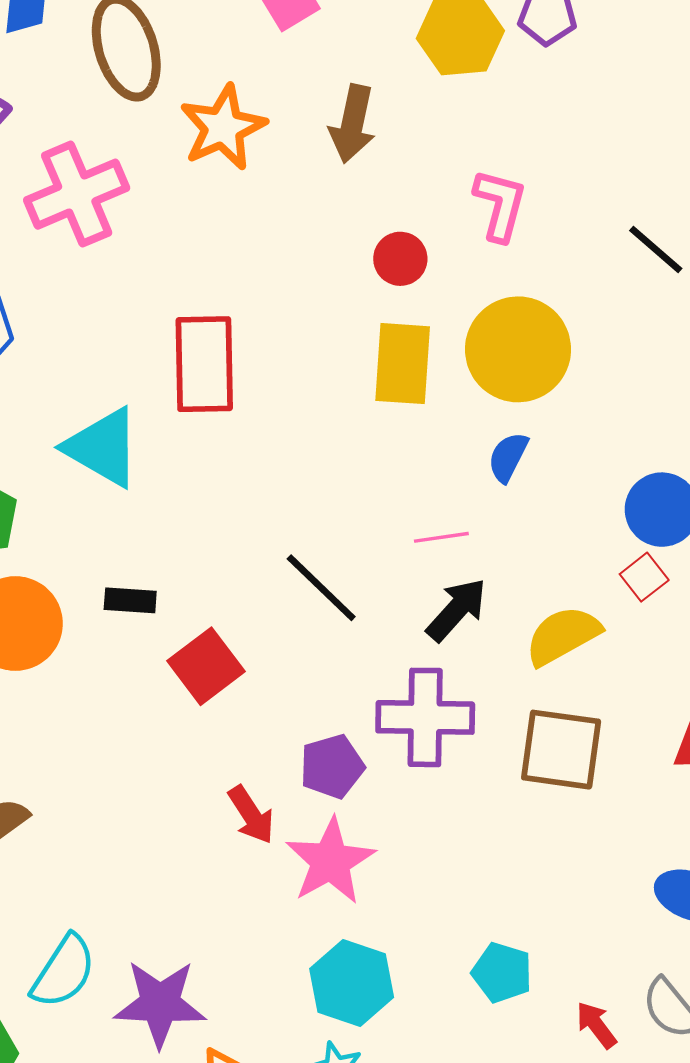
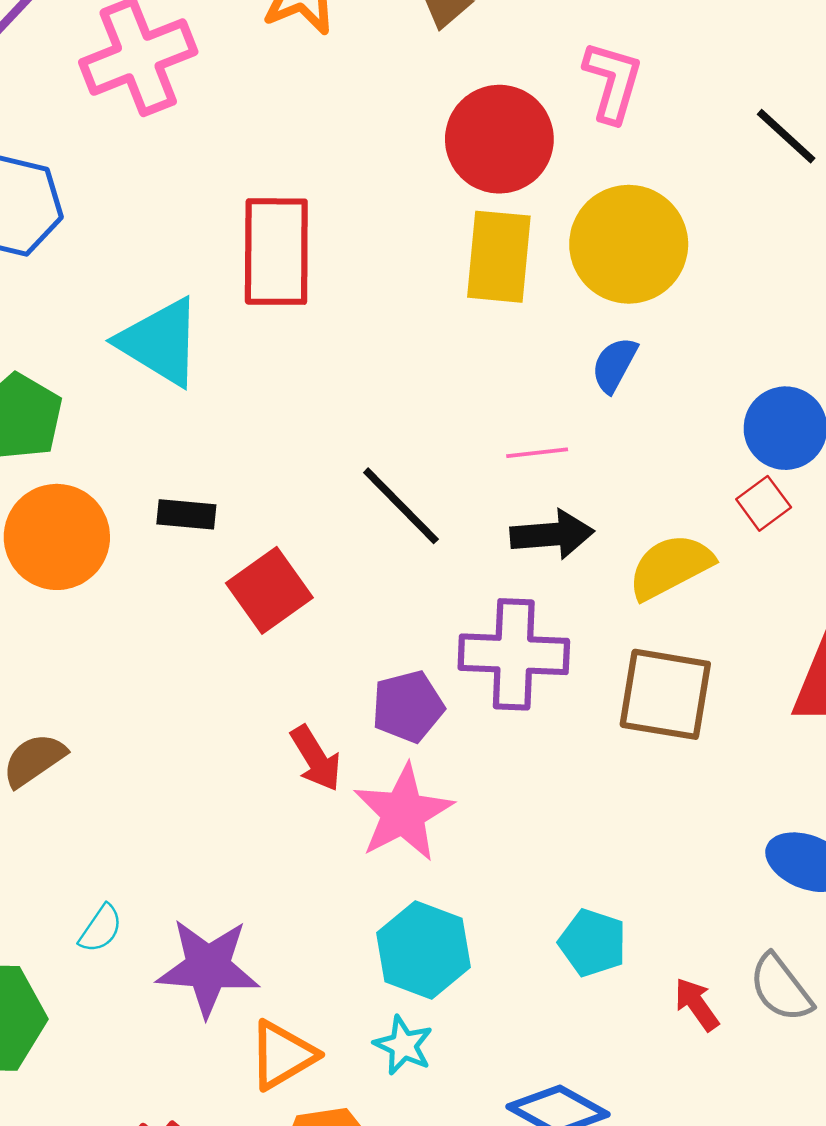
red circle: (400, 259) -> (499, 139), size x1.8
black arrow: (457, 610) -> (552, 534), turned 42
cyan semicircle: (64, 972) -> (101, 929), size x0.6

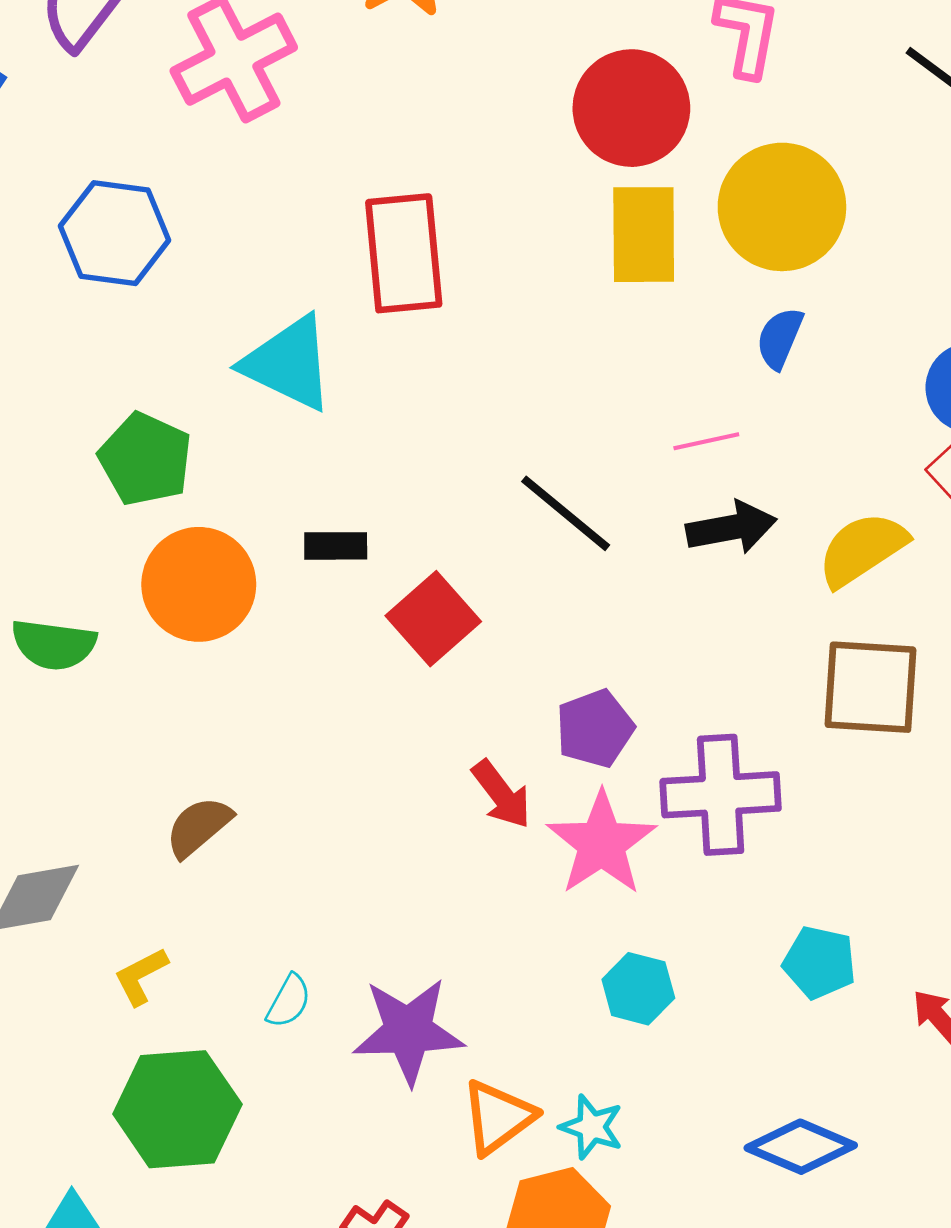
purple cross: (514, 654) -> (721, 795), moved
cyan hexagon: (423, 950) -> (638, 989), size x0.7
cyan star: (403, 1045) -> (592, 1127), moved

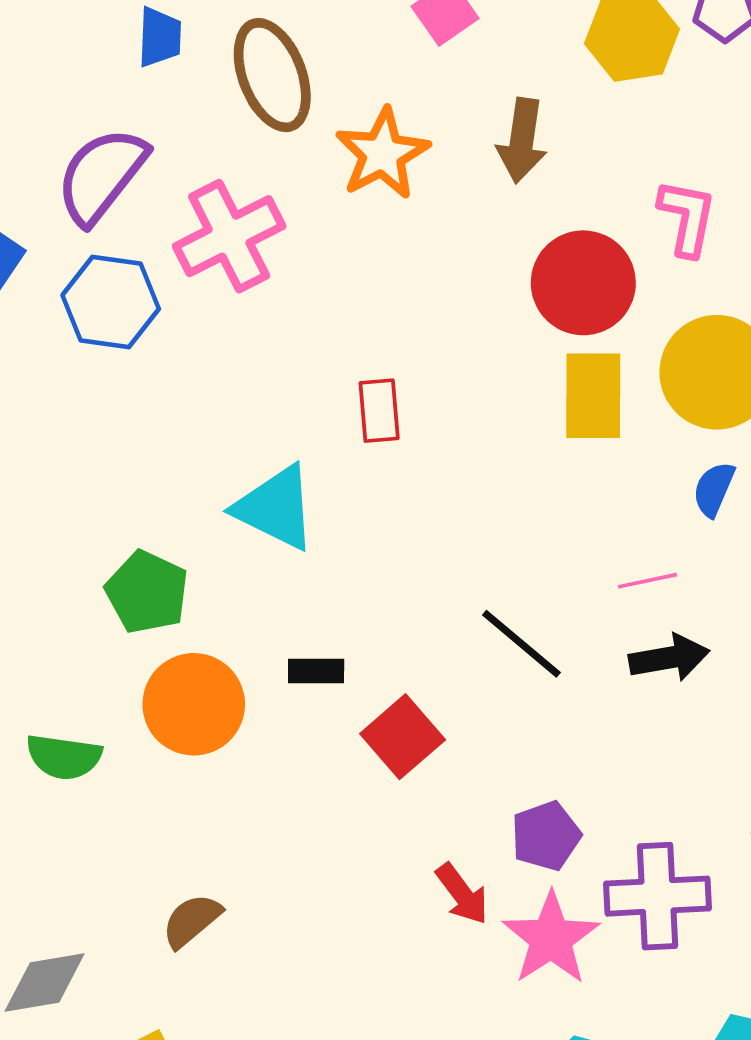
blue hexagon: (115, 233) -> (111, 302), moved
red rectangle: (404, 253) -> (379, 411), size x0.6

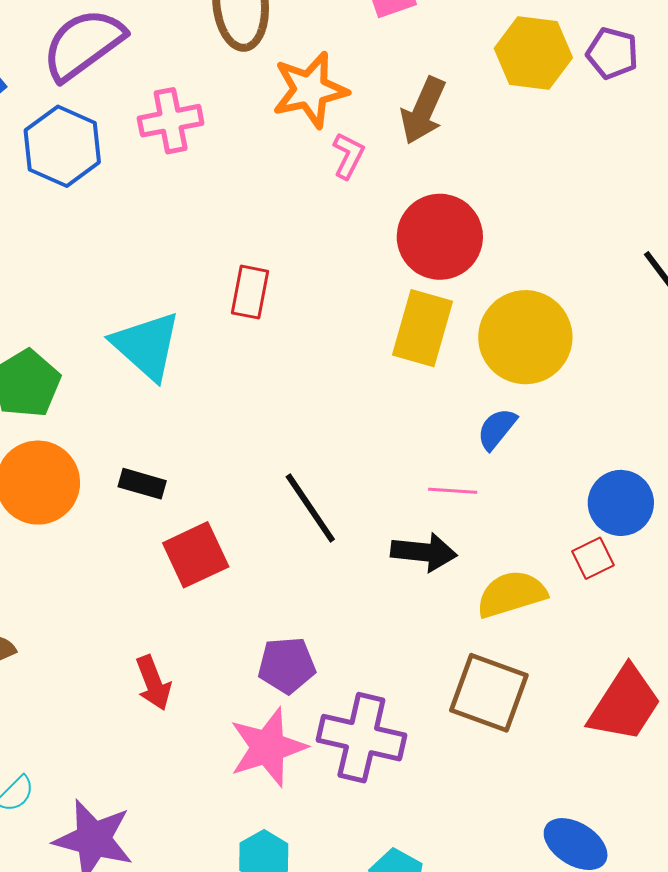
pink L-shape: (687, 218) -> (348, 156), moved, size x0.7
pink cross: (229, 236) -> (171, 121), size x0.7
pink line: (648, 581) -> (453, 491), moved
red arrow: (462, 894) -> (153, 683), moved

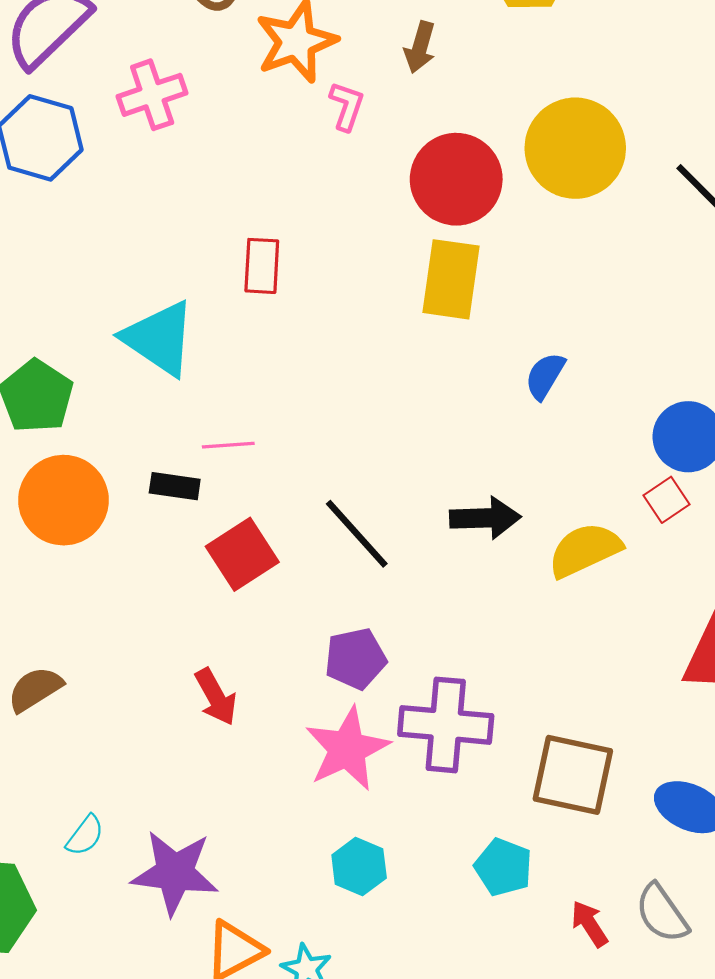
brown arrow: (423, 111) -> (420, 47), size x0.7
yellow circle: (525, 337) -> (575, 148), moved
pink line: (453, 491) -> (228, 445), moved
black line: (310, 508) -> (357, 534), moved
brown square: (489, 693) -> (573, 775), moved

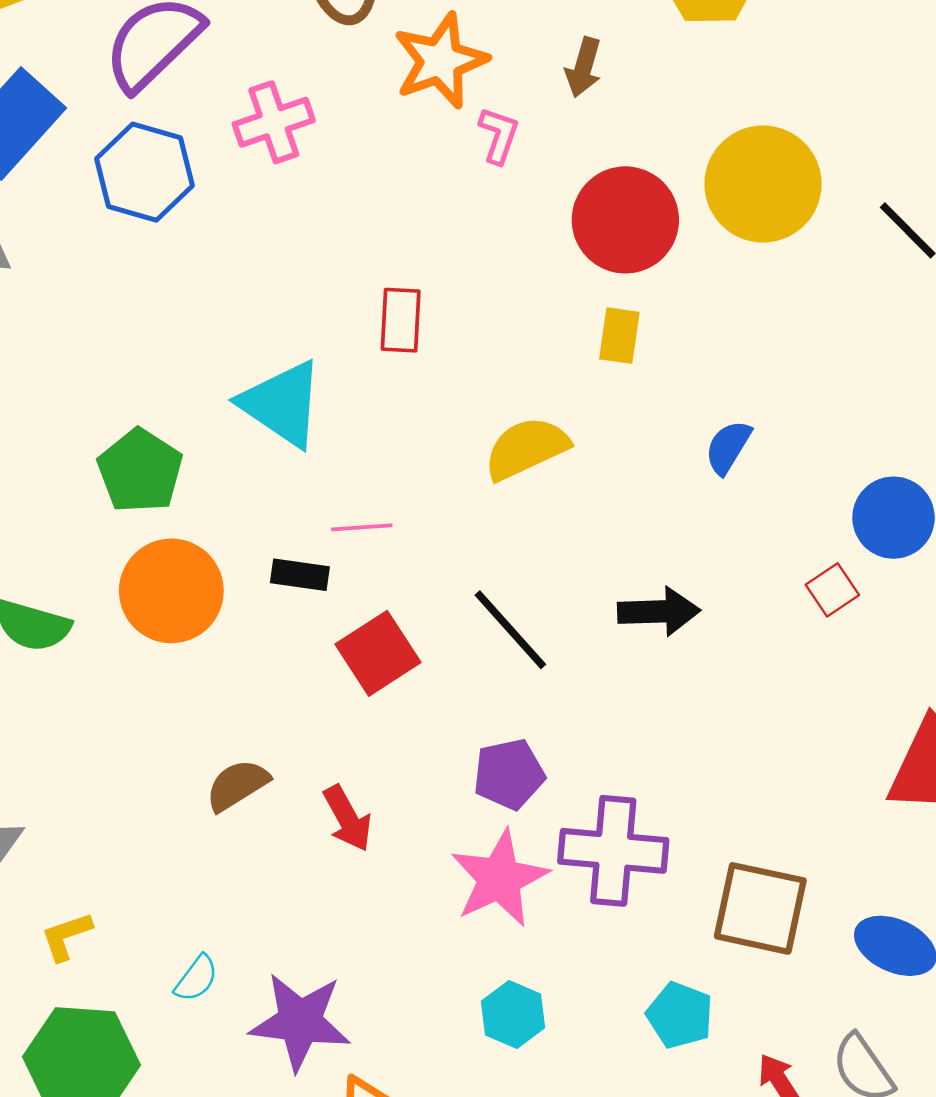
yellow rectangle: (451, 279) -> (619, 336), size x0.6
red square: (666, 500) -> (832, 590), moved
yellow semicircle: (585, 550) -> (526, 448), moved
brown semicircle: (35, 689) -> (237, 785), moved

